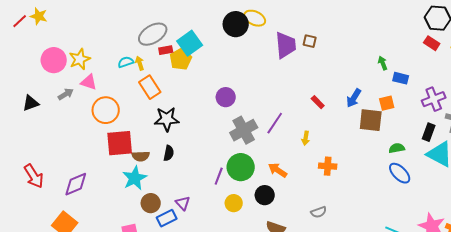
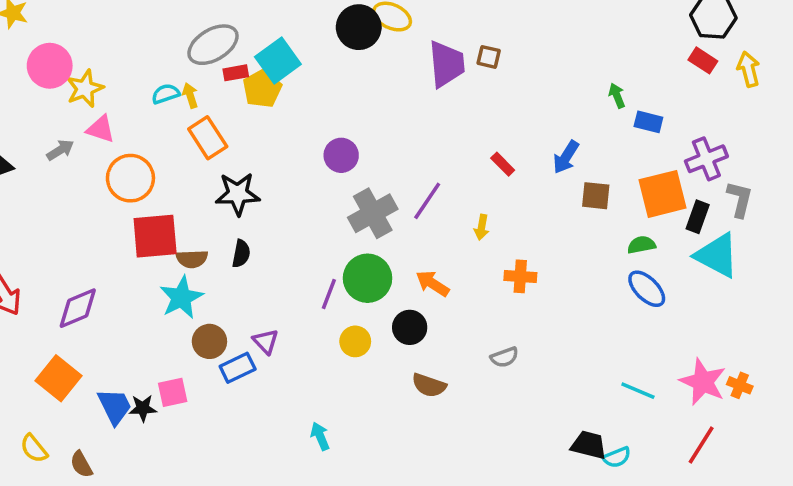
pink circle: (54, 60) -> (50, 66), moved
orange square: (387, 103) -> (663, 194), moved, size x1.8
brown square: (371, 120) -> (596, 196), size x0.7

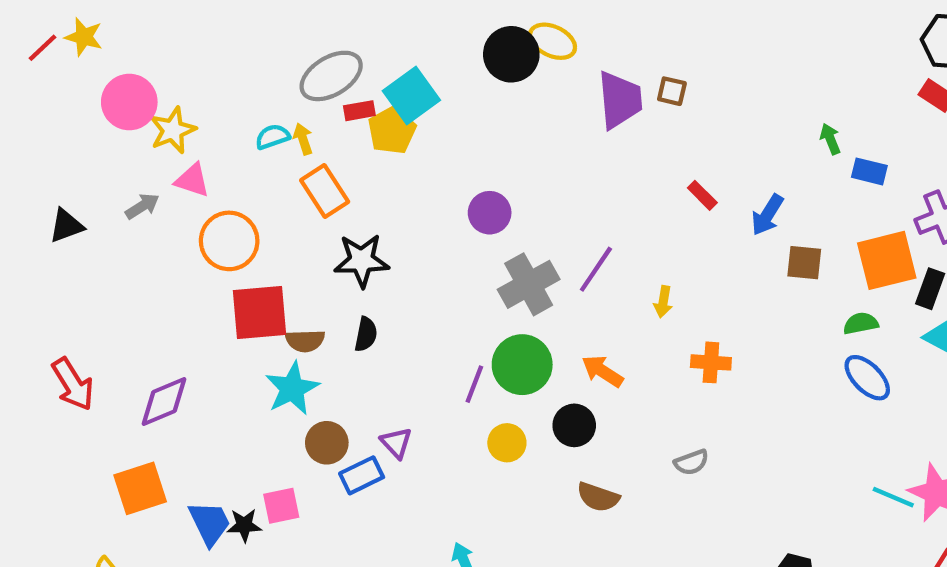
red rectangle: (503, 164) -> (702, 195), moved
orange square: (58, 378) -> (140, 488), turned 33
cyan line: (638, 391) -> (893, 497), moved

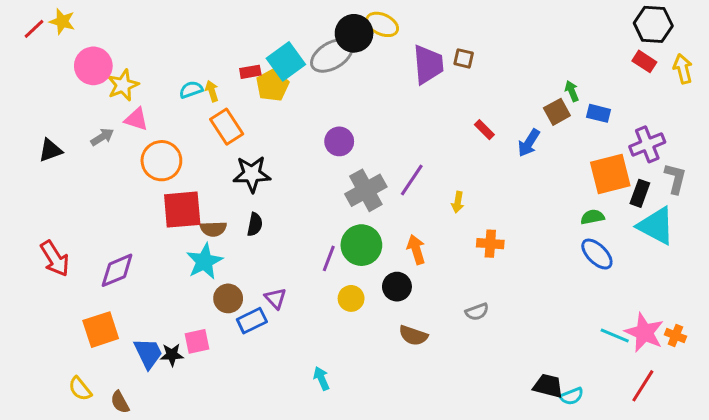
gray ellipse: (331, 76) -> (332, 56), moved
brown square: (804, 263) -> (557, 112), moved, turned -35
orange arrow: (602, 371) -> (416, 250), turned 40

